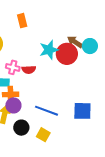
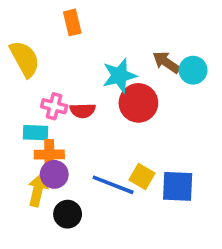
red circle: (67, 54) -> (138, 103), moved
yellow square: (43, 135) -> (142, 177), moved

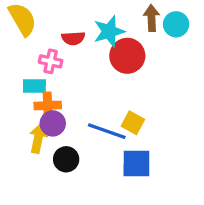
brown arrow: (166, 62) -> (151, 18), turned 55
red semicircle: (83, 111) -> (73, 38), moved
blue square: (178, 186) -> (136, 164), moved

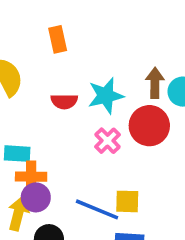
red circle: (127, 56) -> (149, 126), moved
pink cross: (51, 61) -> (107, 141), moved, turned 30
yellow square: (133, 123) -> (127, 201), turned -30

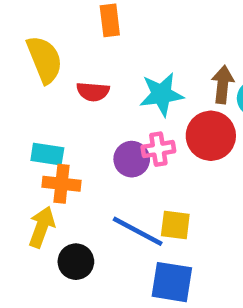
red semicircle: (64, 101) -> (93, 92), moved
pink cross: (107, 141) -> (158, 149), turned 30
purple circle: (36, 197) -> (132, 159), moved

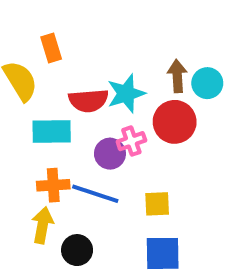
orange rectangle: (110, 20) -> (51, 48), moved
red semicircle: (93, 92) -> (88, 101), moved, size x1.4
cyan rectangle: (47, 154) -> (52, 131), moved, size x1.4
blue line: (138, 231) -> (95, 194), moved

